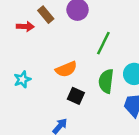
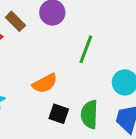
green semicircle: (106, 81) -> (89, 114), moved

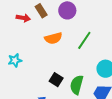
orange semicircle: (45, 83) -> (53, 38), moved

